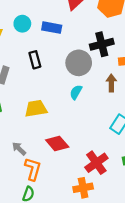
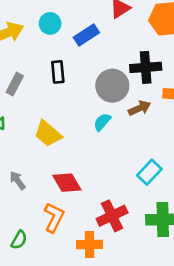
blue rectangle: (52, 28) -> (86, 35), turned -54
brown arrow: (111, 83) -> (140, 108), moved, turned 56
yellow trapezoid: (36, 109) -> (48, 134), turned -140
orange L-shape: (33, 169) -> (54, 217), moved

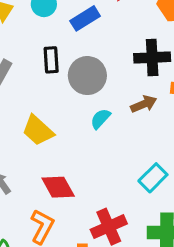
gray circle: (112, 86) -> (87, 76), moved

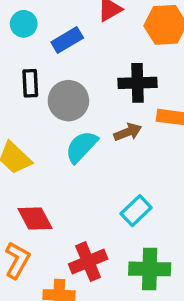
cyan semicircle: (100, 119) -> (81, 147), size x1.5

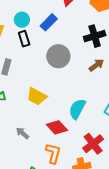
black rectangle: (30, 83) -> (24, 39), moved
cyan semicircle: (81, 147) -> (77, 109), moved

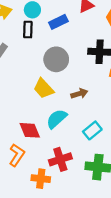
brown arrow: (96, 65) -> (79, 94), moved
yellow trapezoid: (37, 96) -> (44, 88), moved

